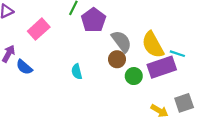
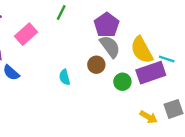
purple pentagon: (94, 20) -> (107, 25), moved
brown circle: (117, 59) -> (96, 65), moved

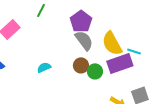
brown circle: (96, 65) -> (81, 65), moved
cyan semicircle: (65, 77) -> (44, 67), turned 80

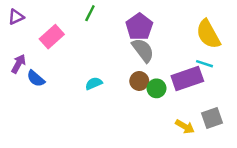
yellow semicircle: (112, 43) -> (208, 34), moved

